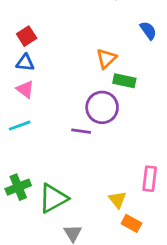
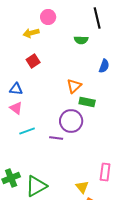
blue semicircle: (148, 30) -> (104, 66), turned 56
red square: (27, 36) -> (33, 61), moved
cyan line: (20, 126) -> (27, 131), moved

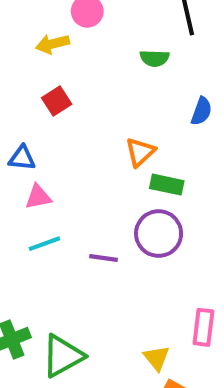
pink triangle: (16, 108) -> (38, 197), moved, turned -48
purple circle: (71, 121) -> (159, 234), moved

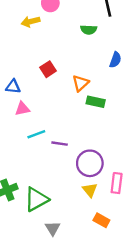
red square: (57, 101) -> (48, 69), moved
purple circle: (159, 234) -> (90, 163), moved
cyan line: (44, 244) -> (36, 134), moved
yellow triangle: (157, 358) -> (90, 190), moved

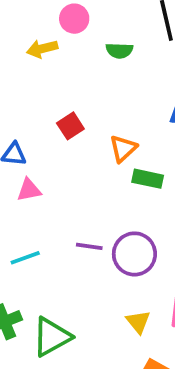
green semicircle: (89, 30) -> (119, 51), moved
cyan line: (36, 134) -> (25, 258), moved
purple circle: (90, 163) -> (134, 254), moved

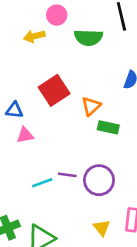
green semicircle: (119, 51) -> (88, 38), size x1.5
red square: (70, 126) -> (54, 90), size x1.6
cyan line: (25, 258) -> (42, 183), moved

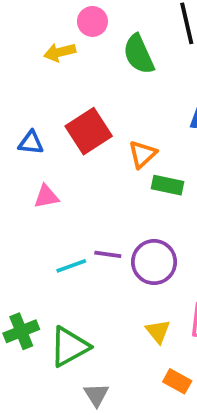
green semicircle: (88, 38) -> (139, 54), turned 64
blue triangle: (14, 110) -> (31, 143), moved

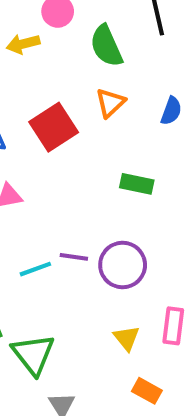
orange triangle: (142, 154) -> (110, 103), moved
green triangle: (69, 347) -> (33, 354), turned -39

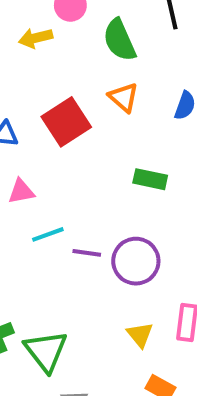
orange triangle: (110, 103) -> (124, 97), turned -36
cyan line: (35, 269) -> (48, 234), moved

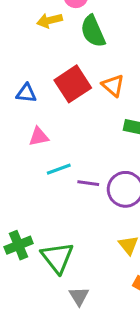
green semicircle: (119, 40) -> (93, 31), moved
orange triangle: (124, 97) -> (113, 85), moved

